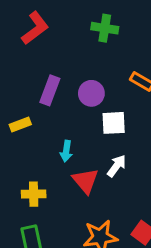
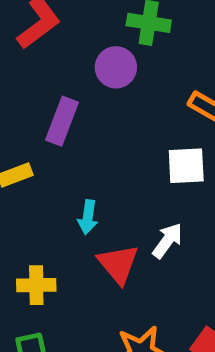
purple circle: (91, 93) -> (116, 67), moved
white square: (114, 123) -> (186, 166), moved

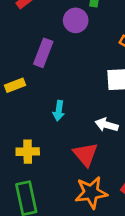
white arrow: (167, 241) -> (107, 125), turned -110
red triangle: (118, 264) -> (86, 154), moved

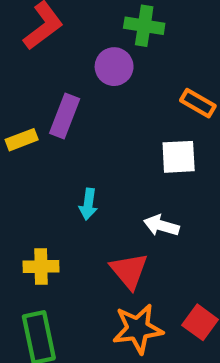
yellow rectangle: (15, 85) -> (22, 140), moved

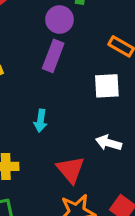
purple rectangle: (65, 116) -> (53, 56), moved
white arrow: (161, 226) -> (108, 143), moved

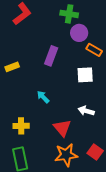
purple circle: (59, 20) -> (79, 33), moved
cyan arrow: (41, 121) -> (43, 97), turned 128

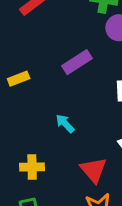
purple rectangle: (51, 56) -> (77, 62), turned 36

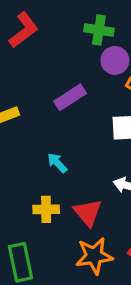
yellow cross: (32, 167) -> (46, 209), moved

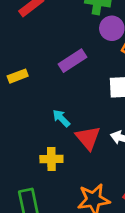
red triangle: (88, 213) -> (88, 138), moved

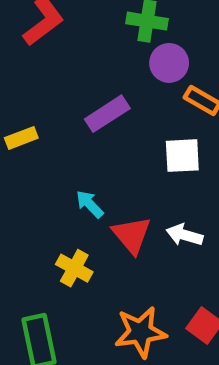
yellow cross: (51, 159) -> (74, 268), turned 30

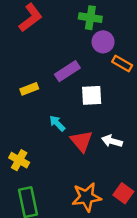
yellow rectangle: (21, 138) -> (29, 89), moved
white square: (182, 156) -> (92, 95), moved
yellow cross: (74, 268) -> (19, 160), moved

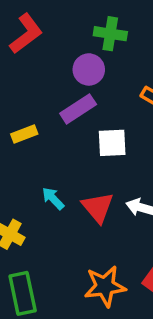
purple circle: (103, 42) -> (89, 69), moved
cyan arrow: (57, 123) -> (53, 198), moved

